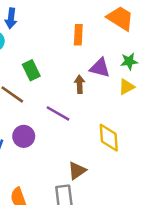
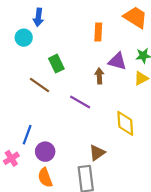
purple circle: (24, 136) -> (45, 152), moved

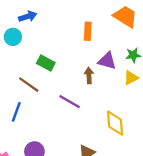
blue arrow: (38, 17) -> (28, 16), turned -114
green rectangle: (56, 64) -> (46, 63), turned -36
blue line: (27, 135) -> (16, 112), moved

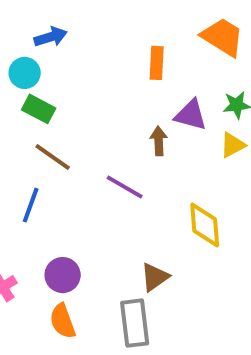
green rectangle: (46, 63) -> (39, 109), moved

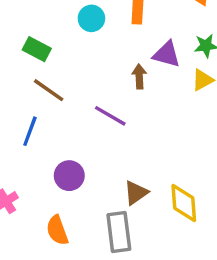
cyan circle: (25, 73) -> (91, 18), moved
yellow diamond: (205, 225) -> (184, 203), moved
purple circle: (63, 275) -> (69, 176), moved

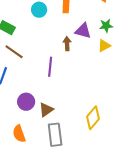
purple line: (110, 116) -> (50, 67), turned 66
brown triangle: (136, 193) -> (46, 110), moved
yellow diamond: (184, 203) -> (93, 118), turned 45

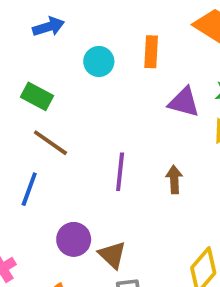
brown arrow: (67, 44) -> (174, 179), moved
brown triangle: (46, 110) -> (112, 255), turned -42

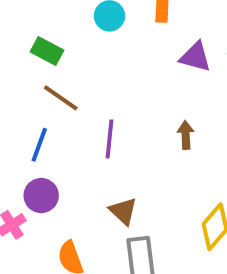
purple line: (120, 172) -> (109, 139), moved
purple circle: (74, 239) -> (41, 196), moved

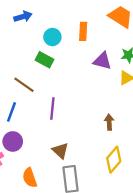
green rectangle: (47, 51) -> (44, 60), moved
brown arrow: (186, 135) -> (109, 122), moved

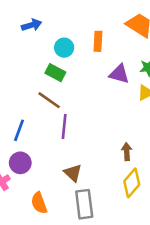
brown line: (24, 85) -> (49, 100), moved
brown arrow: (109, 122) -> (127, 152), moved

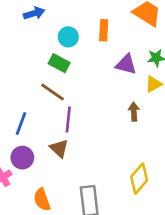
brown arrow: (127, 152) -> (134, 112), moved
brown triangle: (73, 173) -> (59, 148), moved

